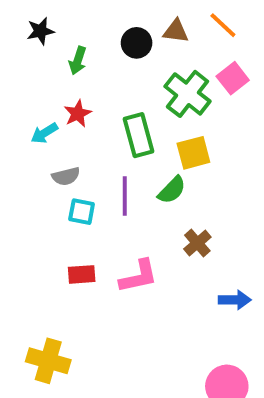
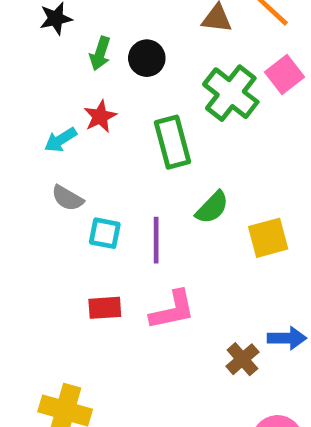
black circle: (137, 43) -> (147, 58), moved
yellow square: (193, 153) -> (268, 238), moved
gray semicircle: (66, 176) -> (67, 198), moved, turned 44
purple line: (125, 196) -> (156, 240), moved
brown cross: (197, 243) -> (242, 359), moved

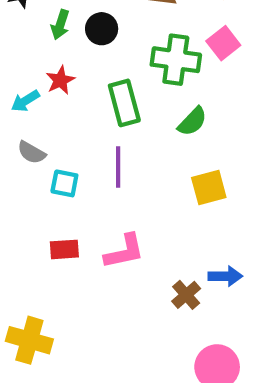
green cross: (231, 93) -> (176, 60), turned -30
green semicircle: (212, 207) -> (192, 122), moved
purple line: (156, 240) -> (118, 167), moved

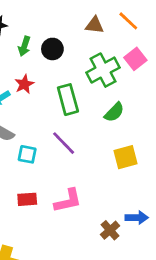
green cross: (176, 60) -> (103, 70), turned -36
purple line: (118, 167) -> (64, 143), turned -44

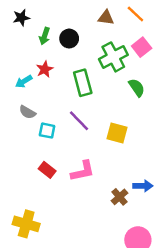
green semicircle: (114, 112) -> (137, 88), moved, turned -78
yellow square: (125, 157) -> (117, 133), moved, turned 30
red rectangle: (27, 199) -> (47, 170), turned 42

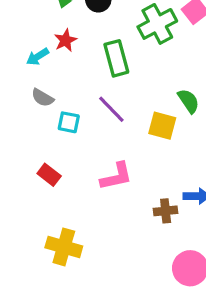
green semicircle: (137, 88) -> (188, 101), moved
red rectangle: (47, 170) -> (49, 175), moved
brown cross: (119, 197) -> (166, 211), turned 35
yellow cross: (26, 224) -> (64, 247), moved

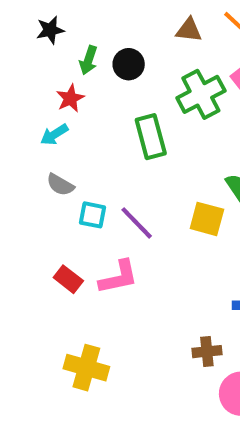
red star: (65, 40) -> (70, 98), moved
purple line: (111, 109) -> (137, 223), moved
pink L-shape: (116, 176) -> (119, 277), moved
brown cross: (166, 211) -> (207, 352), moved

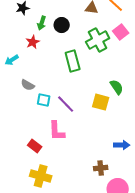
cyan arrow: (54, 135) -> (12, 60), moved
pink L-shape: (119, 277) -> (57, 131), turned 100
red rectangle: (68, 279) -> (35, 146), moved

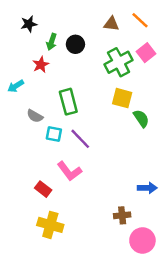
green rectangle: (73, 61) -> (68, 102), moved
yellow square: (101, 102) -> (122, 98), moved
pink L-shape: (57, 131) -> (69, 171), turned -35

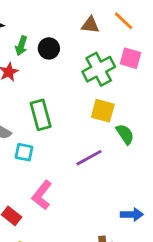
pink square: (146, 53) -> (130, 58), turned -36
purple line: (80, 139) -> (89, 158), moved, turned -75
pink L-shape: (69, 171) -> (42, 195), turned 75

